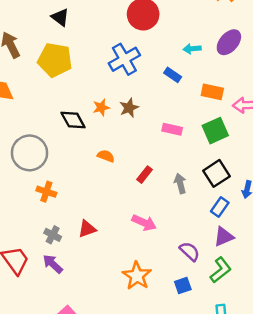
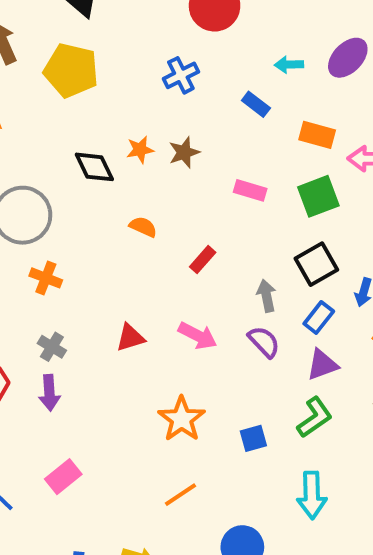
blue cross: (124, 59) -> (181, 75), size x0.7
gray arrow: (180, 183) -> (266, 296), moved
red triangle: (87, 229) -> (130, 338), moved
purple semicircle: (190, 251) -> (264, 342), moved
purple arrow: (53, 264) -> (49, 393), turned -140

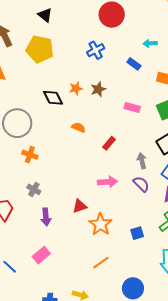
pink arrow: (198, 336) -> (107, 182), turned -30
red triangle: (130, 338) -> (80, 206), moved
purple arrow: (49, 393) -> (46, 217), moved

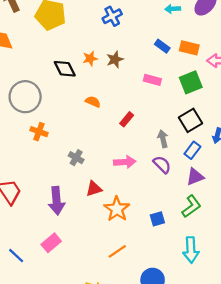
blue rectangle: (134, 64) -> (162, 46), moved
gray cross: (34, 189) -> (76, 158), moved
purple arrow: (46, 217) -> (56, 201), size x1.4

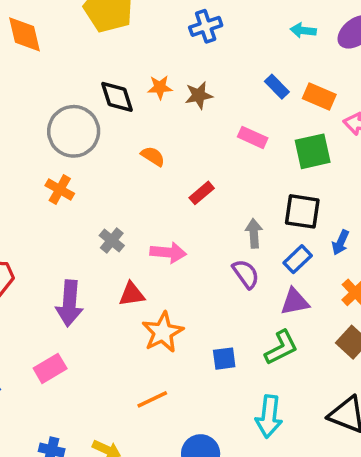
gray circle: (25, 97) -> (74, 131), moved
black square: (190, 120) -> (302, 211), turned 30
pink arrow: (125, 162) -> (168, 252), moved

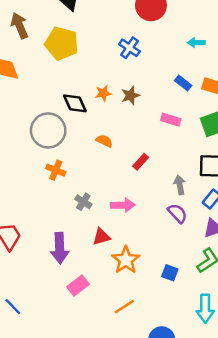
blue cross: (206, 26) -> (129, 48), turned -30
orange cross: (60, 190) -> (56, 170), moved
blue square: (224, 359) -> (170, 273), turned 35
pink rectangle: (50, 368) -> (78, 285), moved

